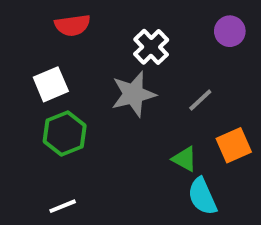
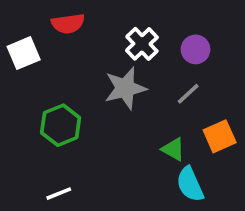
purple circle: (230, 31) -> (196, 49), moved
white square: (51, 84) -> (24, 53), moved

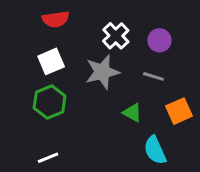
white square: (24, 53) -> (51, 61), moved
gray line: (188, 94) -> (153, 76), turned 60
green triangle: (173, 149) -> (132, 113), moved

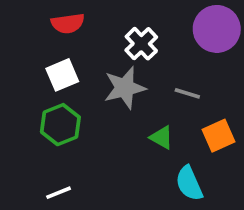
purple circle: (159, 40) -> (217, 29), moved, size x1.6

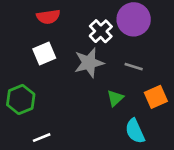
purple circle: (217, 29) -> (134, 19), moved
green hexagon: (60, 125) -> (21, 99), moved
green triangle: (162, 137) -> (115, 98), turned 48

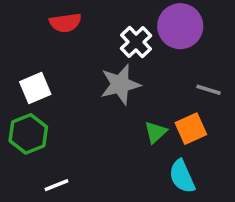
white square: (44, 54) -> (35, 88), moved
gray line: (134, 67) -> (209, 90), moved
orange square: (156, 97) -> (191, 129), moved

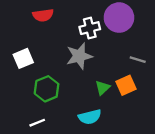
white cross: (136, 42) -> (90, 28), turned 30
green hexagon: (28, 134) -> (47, 89), moved
cyan semicircle: (182, 176) -> (90, 117), moved, turned -80

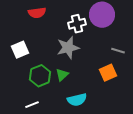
green triangle: (103, 88) -> (62, 75), moved

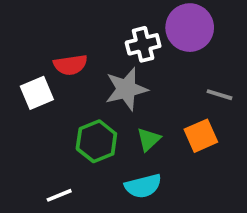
red semicircle: (37, 13) -> (70, 65), moved
green triangle: (62, 75) -> (149, 139), moved
green hexagon: (40, 76) -> (96, 141), moved

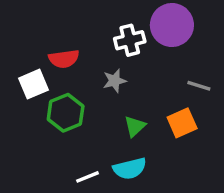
gray star: (126, 89) -> (115, 81), size x0.6
green hexagon: (96, 141) -> (66, 113), moved
white line: (59, 195) -> (88, 177), moved

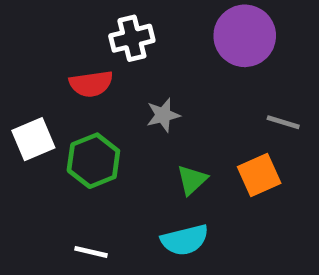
white cross: (130, 40) -> (132, 38), moved
white square: (34, 84) -> (33, 139), moved
white line: (88, 177) -> (91, 252), moved, turned 35

